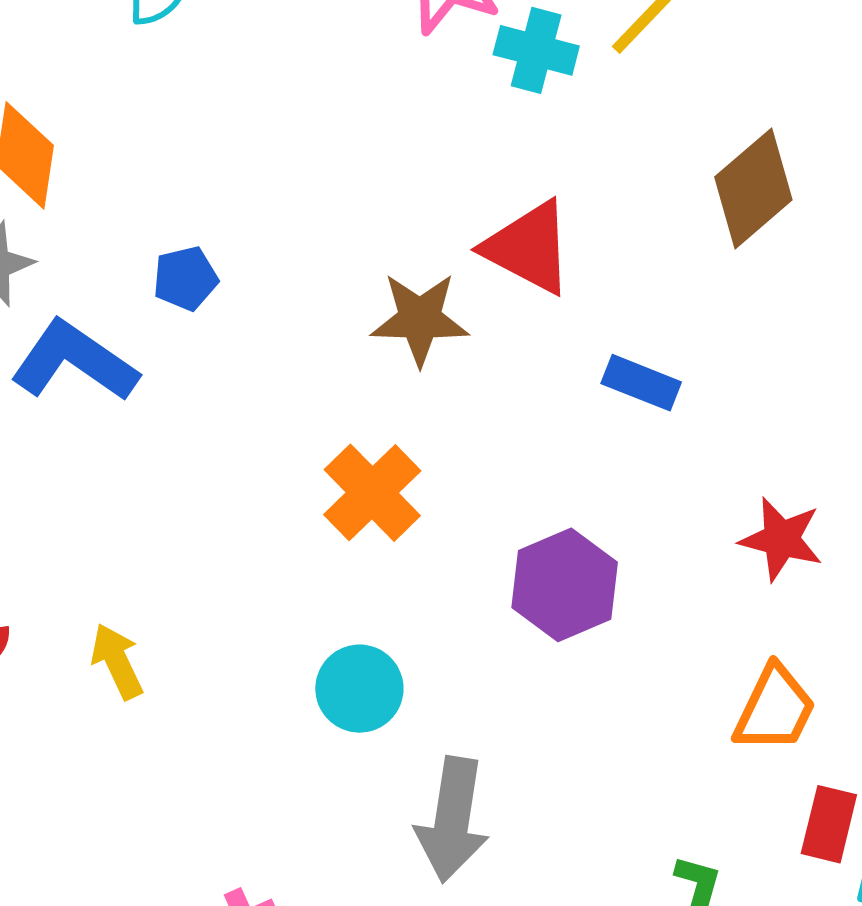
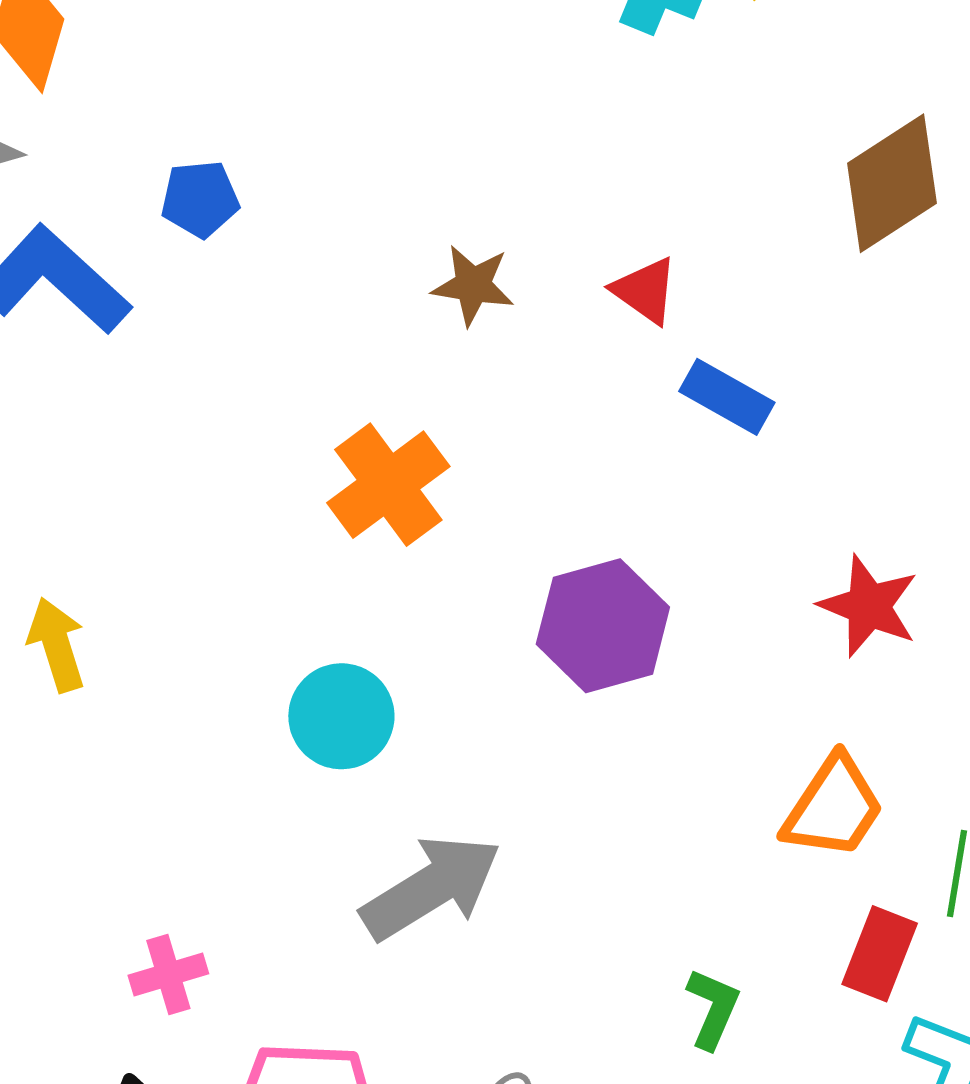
red triangle: (529, 248) -> (645, 291), moved, size x0.6
brown star: (420, 319) -> (473, 285), size x0.7
gray arrow: (452, 820) -> (431, 887), turned -138

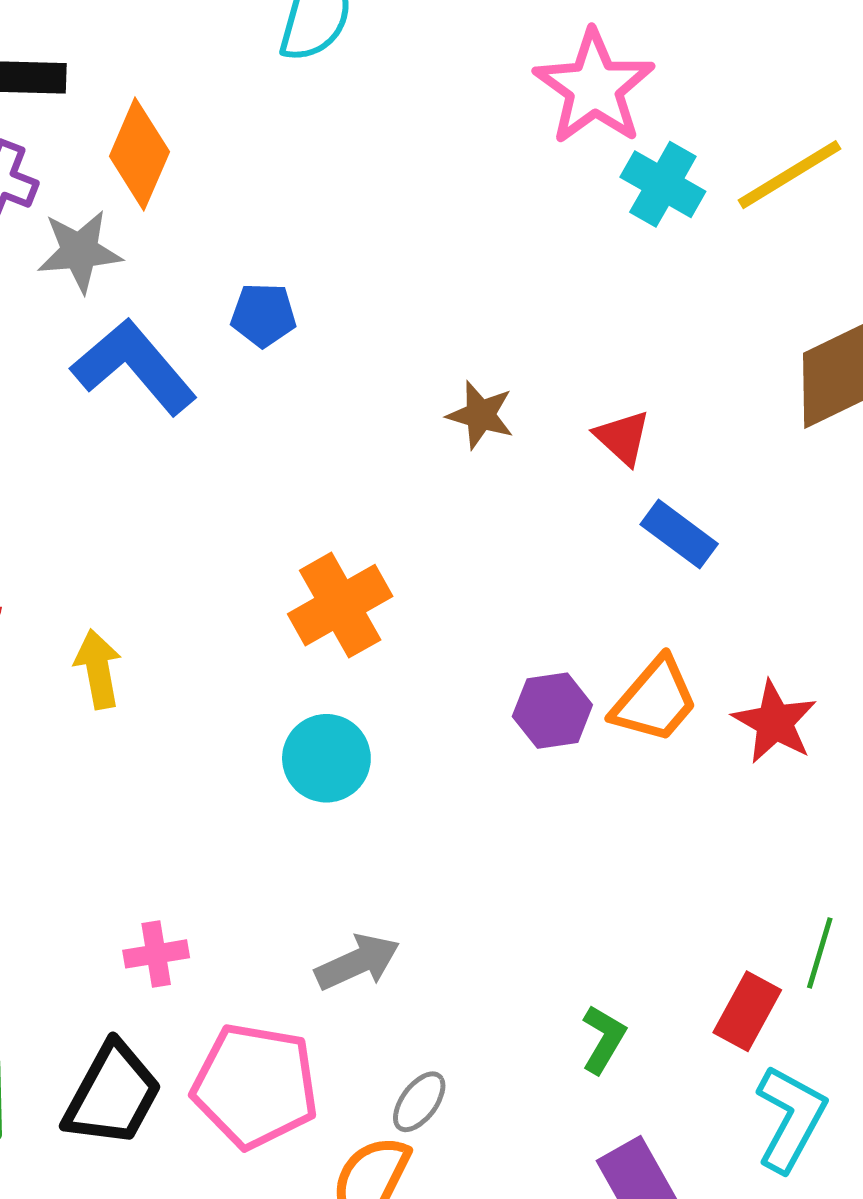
orange cross: (388, 485) -> (340, 605), moved
purple hexagon: (603, 626) -> (552, 711), size x0.7
orange trapezoid: (834, 807) -> (655, 700), moved
gray arrow: (431, 887) -> (357, 962), moved, size x0.7

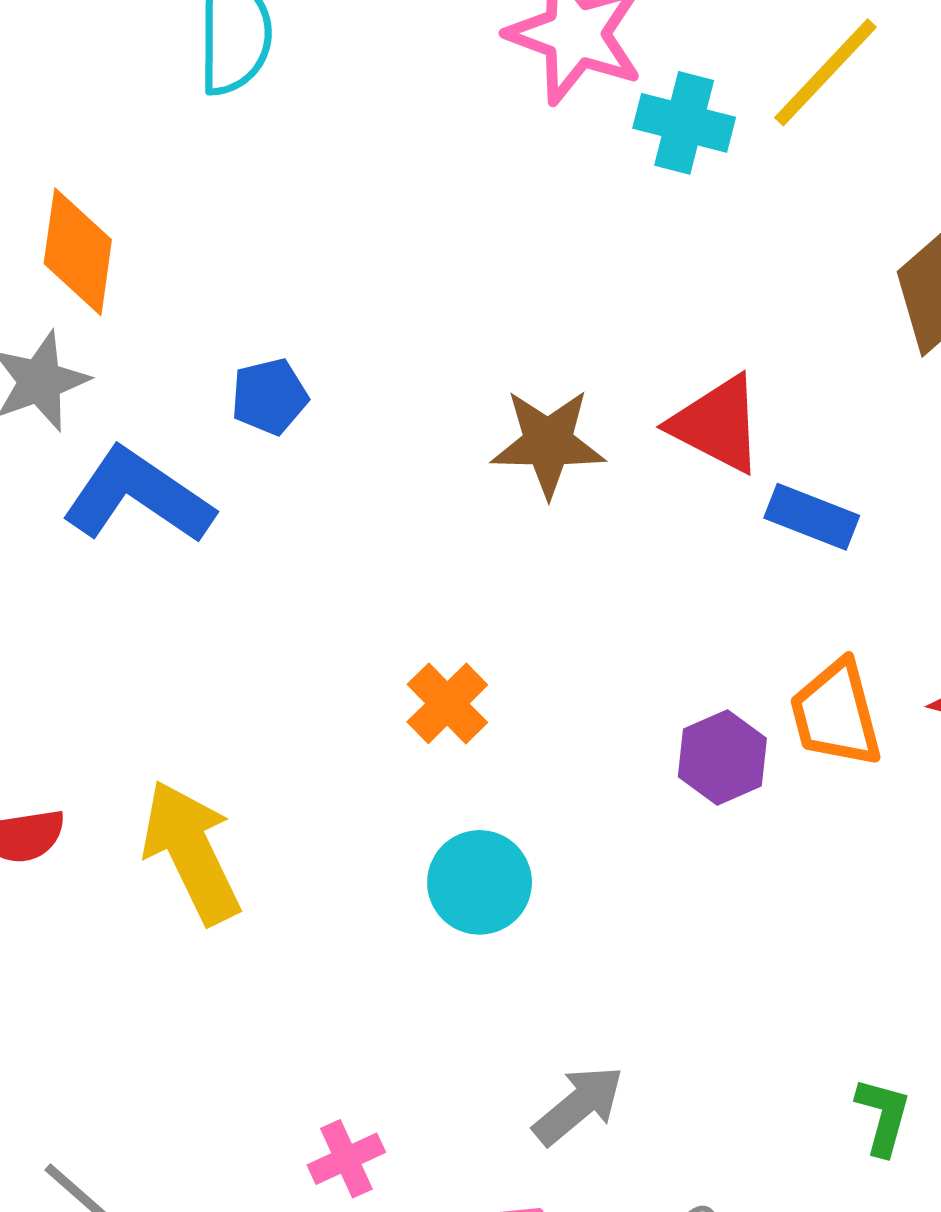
brown star: (480, 415) -> (548, 443), size x1.4
red triangle: (622, 437) -> (717, 424), size x1.5
orange cross: (340, 605) -> (447, 703), size x0.7
yellow arrow: (98, 669) -> (191, 852), size x1.6
orange trapezoid: (655, 700) -> (836, 714), turned 140

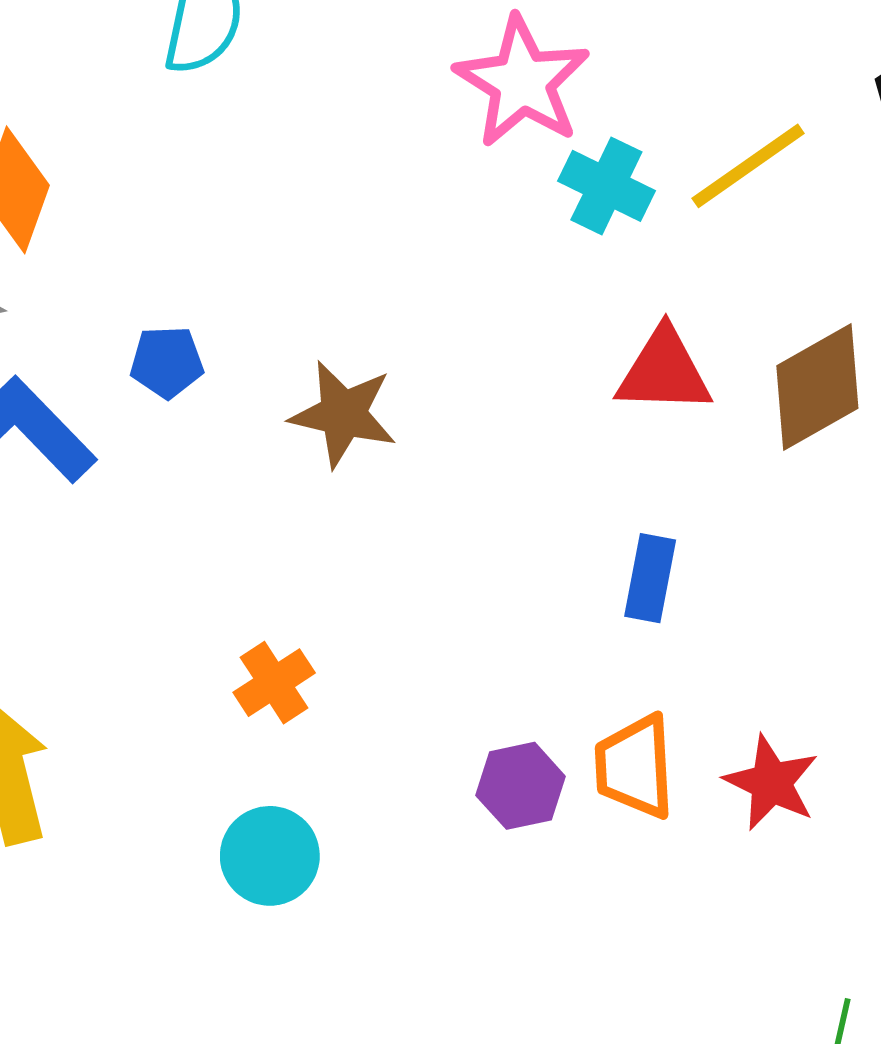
red triangle: (717, 424) -> (664, 371), moved, turned -37
brown star: (548, 443) -> (343, 414), moved
blue rectangle: (812, 517) -> (650, 578), turned 68

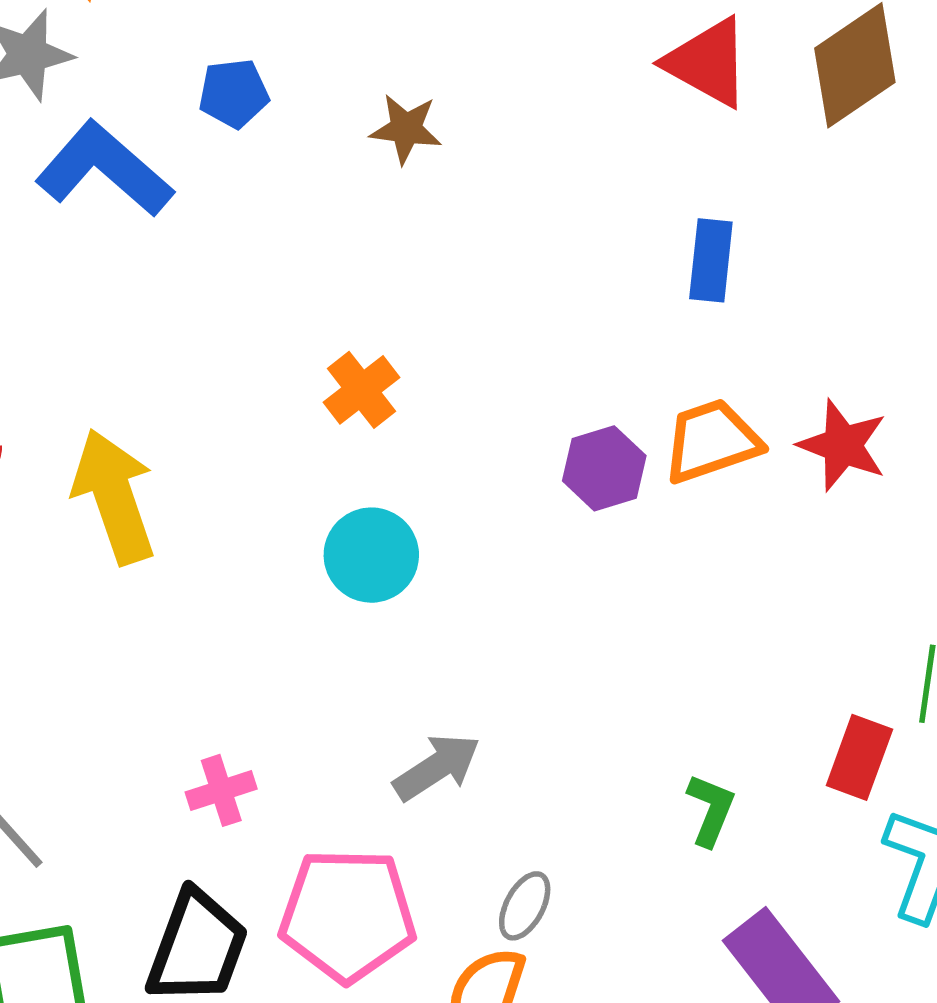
red triangle: (664, 371) -> (708, 63), turned 32
brown star: (343, 414) -> (406, 129), size x0.7
orange trapezoid: (635, 767) -> (712, 441), turned 79

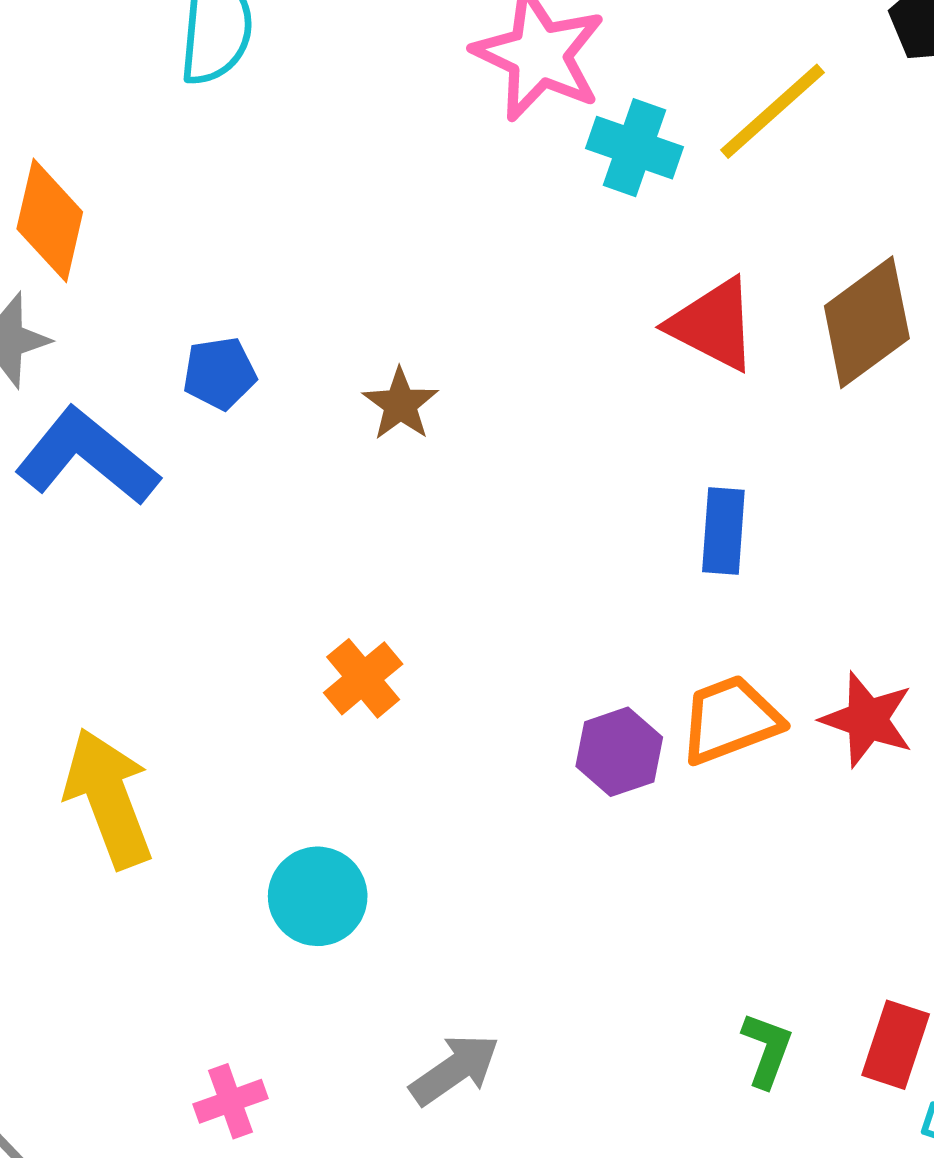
brown star: (406, 129) -> (400, 404), turned 30
cyan circle: (371, 555) -> (318, 896), moved
green L-shape: (711, 810) -> (767, 1050), moved

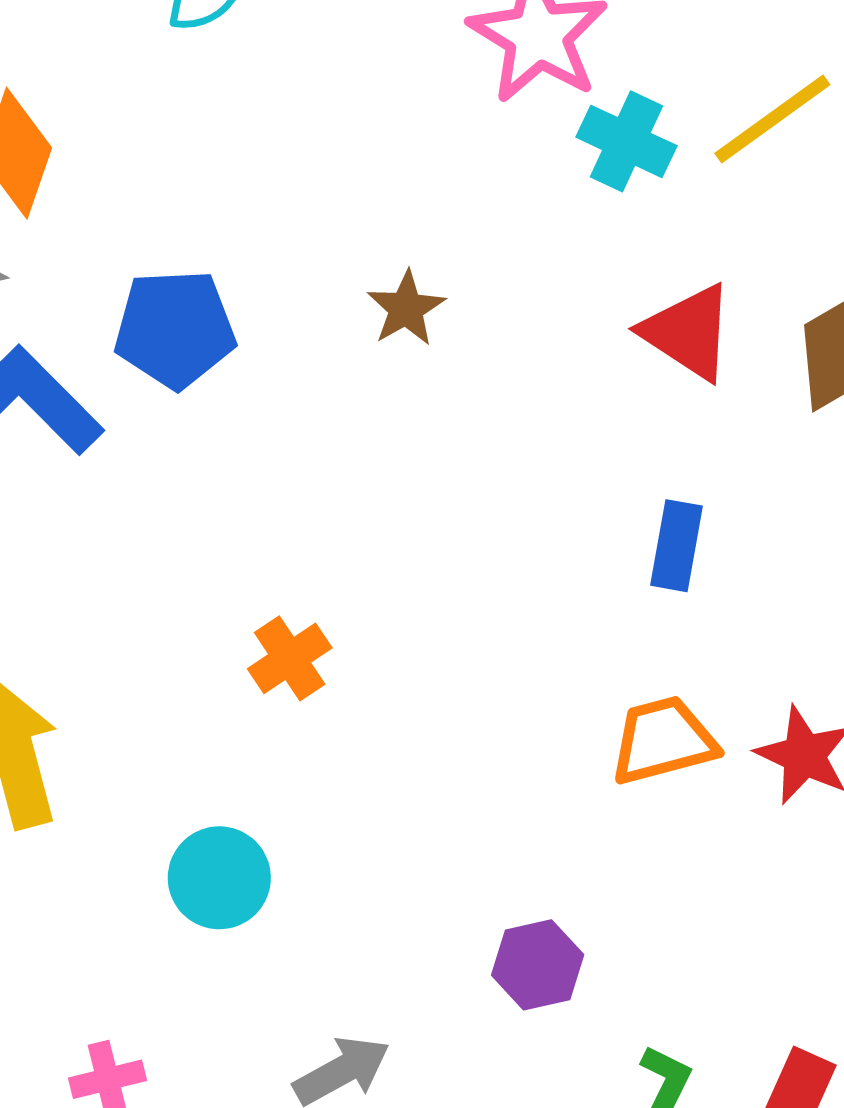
blue pentagon: (220, 373) -> (175, 329), size x1.6
brown star: (400, 404) -> (406, 308), moved
purple hexagon: (619, 752) -> (538, 965), moved

